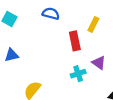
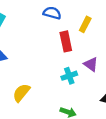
blue semicircle: (51, 14) -> (52, 13), moved

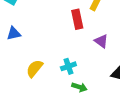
cyan cross: (69, 76) -> (68, 66), moved

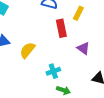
yellow semicircle: (35, 69) -> (27, 50), moved

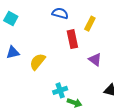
cyan cross: (53, 71) -> (60, 90), moved

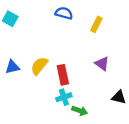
red rectangle: (72, 39) -> (63, 75), moved
blue triangle: (13, 52) -> (12, 67), moved

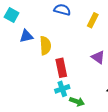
yellow semicircle: (39, 66) -> (45, 46), moved, turned 138
blue triangle: (12, 67) -> (26, 36), moved

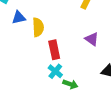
cyan cross: (62, 89) -> (55, 71), turned -32

